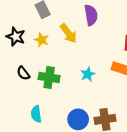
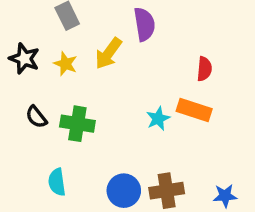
yellow arrow: (68, 33) -> (108, 53), turned 72
cyan star: (88, 74) -> (158, 119), moved

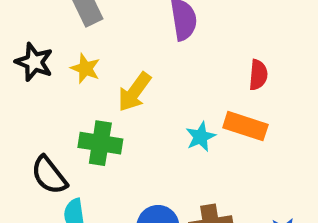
yellow arrow: (108, 53) -> (134, 92), moved
black semicircle: (36, 117) -> (49, 175), moved, size x1.4

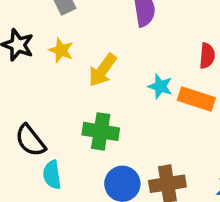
cyan star: (201, 137) -> (160, 86), moved, turned -30
green cross: (100, 143) -> (101, 131), moved

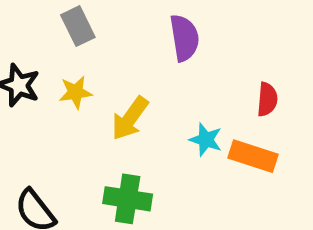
yellow star: (61, 50) -> (76, 92), turned -30

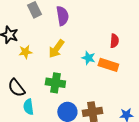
purple semicircle: (184, 38) -> (62, 16), moved
yellow star: (76, 92) -> (25, 52), moved

